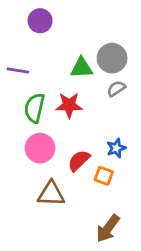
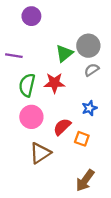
green triangle: (82, 68) -> (64, 53), turned -36
blue star: (116, 148) -> (89, 108), moved
brown triangle: (51, 194) -> (40, 153), turned -35

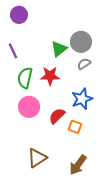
purple circle: (31, 16) -> (19, 15), moved
purple line: (14, 56) -> (13, 51), turned 56
blue star: (89, 108) -> (82, 99), size x1.5
brown triangle: (40, 153) -> (37, 158), moved

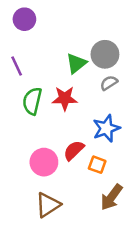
pink circle: (29, 107) -> (44, 162), moved
brown arrow: (78, 165) -> (111, 197), moved

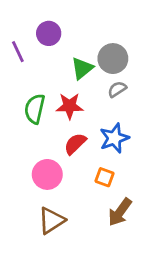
purple circle: (24, 19) -> (49, 33), moved
purple line: (17, 66) -> (18, 52), moved
red semicircle: (74, 150) -> (75, 144), moved

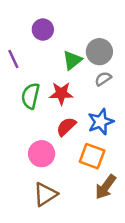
purple line: (18, 52) -> (13, 59), moved
orange square: (105, 177) -> (92, 156), size x1.5

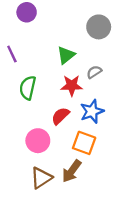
purple circle: (43, 30) -> (27, 12), moved
gray circle: (99, 52) -> (99, 27), moved
red star: (61, 93) -> (72, 85), moved
brown arrow: (106, 187) -> (72, 171), moved

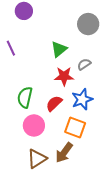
green semicircle: (28, 88) -> (25, 97), moved

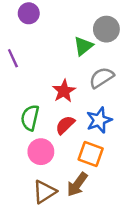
green triangle: (59, 49) -> (83, 46), moved
gray semicircle: (84, 64) -> (102, 78), size x1.5
red star: (64, 76) -> (64, 91), moved, turned -30

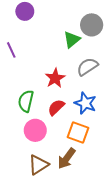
blue star: (99, 120) -> (85, 103), turned -30

